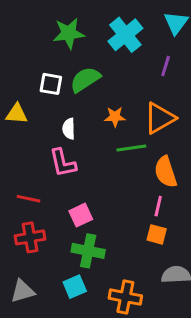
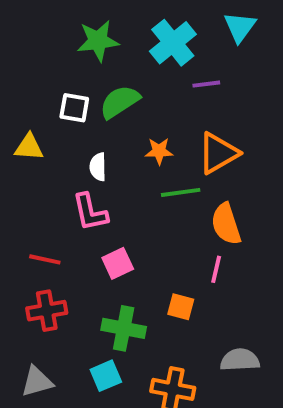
purple line: (166, 66) -> (206, 84), moved, turned 66
pink square: (81, 215) -> (118, 263), moved
orange square: (157, 234) -> (181, 307), moved

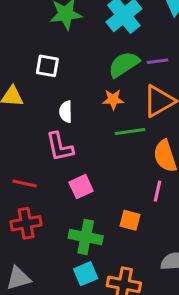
purple line: (206, 84) -> (157, 61), moved
green semicircle: (120, 102) -> (124, 64), moved
cyan square: (106, 376) -> (86, 274), moved

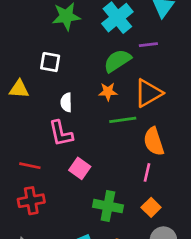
purple line: (157, 61) -> (148, 45), moved
pink square: (81, 187) -> (80, 168), turned -30
orange square: (130, 220) -> (151, 207), moved, turned 30
green cross: (86, 237) -> (108, 206), moved

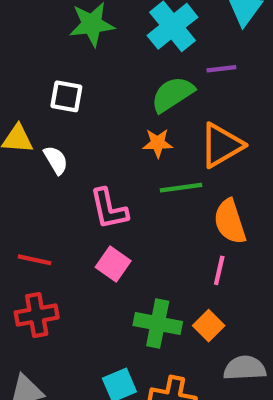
white semicircle: (66, 102) -> (56, 160), moved, turned 150
pink L-shape: (61, 133) -> (109, 209), moved
orange square: (151, 207) -> (209, 326), moved

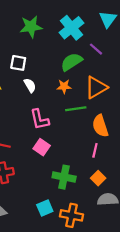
purple line: (221, 69) -> (96, 49), turned 48
white semicircle: (56, 160) -> (30, 85), moved
orange square: (209, 326) -> (98, 178), moved

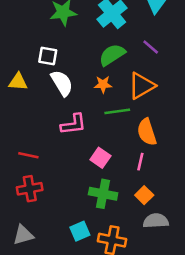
purple line: (96, 49) -> (151, 47), moved
white semicircle: (30, 85) -> (62, 83), size x1.5
pink L-shape: (40, 119) -> (73, 124), turned -85
pink square: (42, 147) -> (100, 158), moved

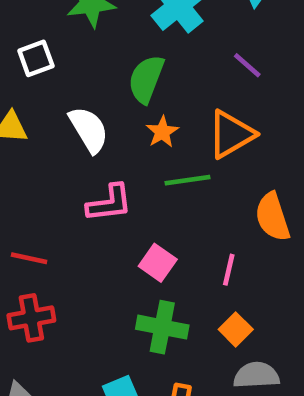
green semicircle: (112, 55) -> (146, 79), moved, turned -36
white square: (48, 56) -> (36, 58), moved, turned -30
orange star: (103, 84) -> (162, 132), turned -30
orange semicircle: (147, 132) -> (272, 217), moved

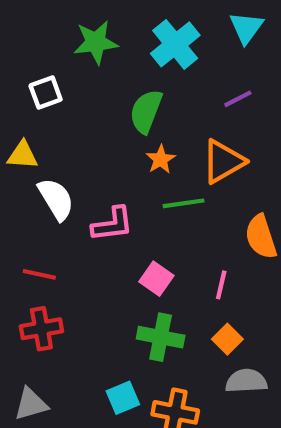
purple line: (247, 65) -> (238, 99), turned -68
white semicircle: (89, 130) -> (56, 199), moved

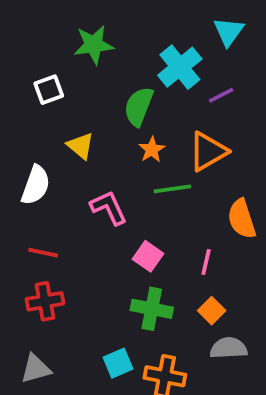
cyan cross: (175, 44) -> (180, 67), moved
yellow triangle: (23, 155) -> (81, 146), moved, turned 36
white semicircle: (56, 199) -> (36, 185), moved, turned 51
pink L-shape: (112, 224) -> (109, 208), turned -108

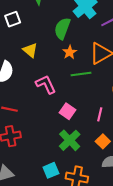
green cross: (152, 309) -> (70, 140), turned 35

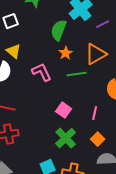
yellow triangle: (30, 50) -> (14, 51), moved
pink L-shape: (46, 84) -> (42, 72), moved

